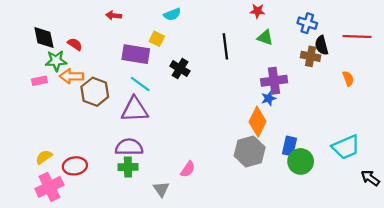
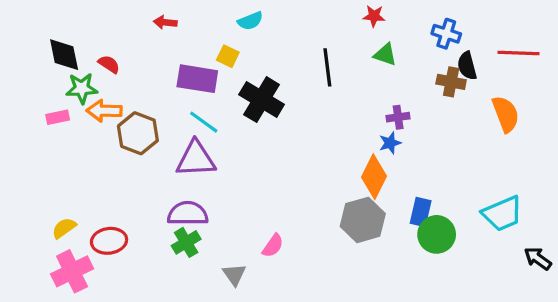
black cross: (180, 69) -> (262, 100), size x1.5
orange semicircle: (348, 78) -> (506, 114), size x1.6
purple cross: (274, 81) -> (398, 117), size x0.6
green cross: (128, 167) -> (186, 242), turned -30

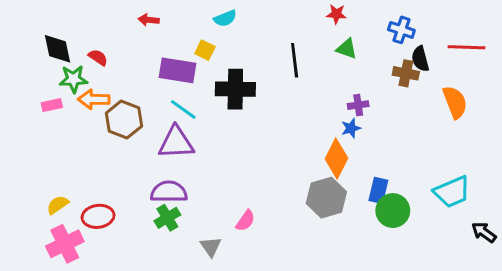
black cross: (262, 100) -> (235, 89), turned -30

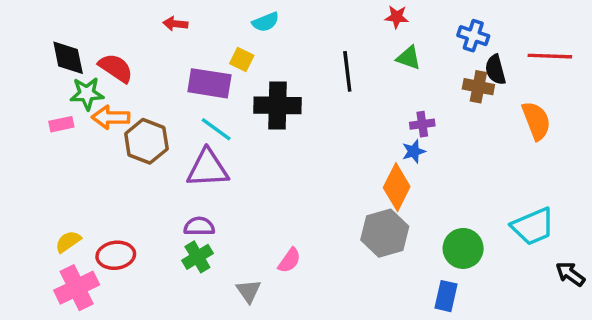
red semicircle: (98, 57) -> (116, 68), size x1.5
blue rectangle: (378, 190) -> (446, 296), moved
purple semicircle: (169, 192) -> (199, 226), size x0.7

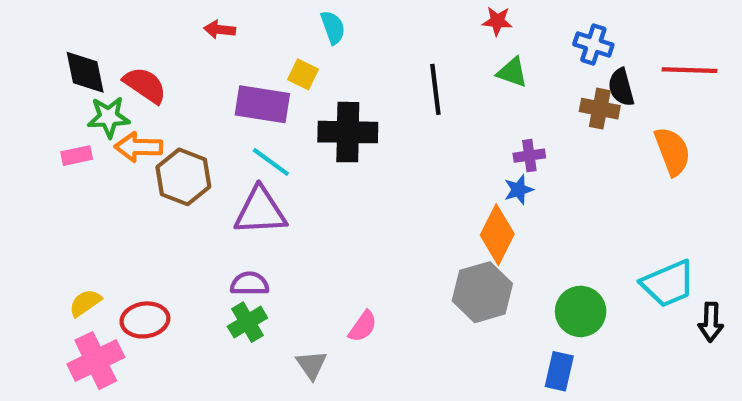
cyan semicircle: (266, 22) -> (333, 27), turned -88
black arrow: (570, 274) -> (711, 322), moved, turned -124

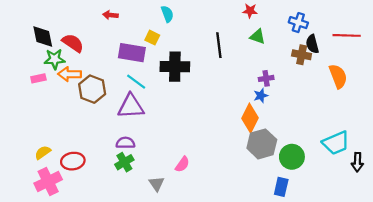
gray hexagon: (482, 292) -> (262, 144), moved

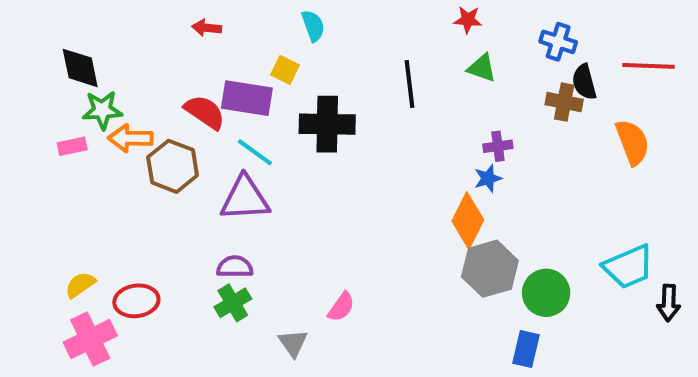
red semicircle: (73, 43) -> (205, 112), moved

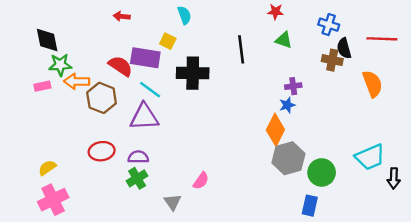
red ellipse: (136, 301) -> (102, 151), moved

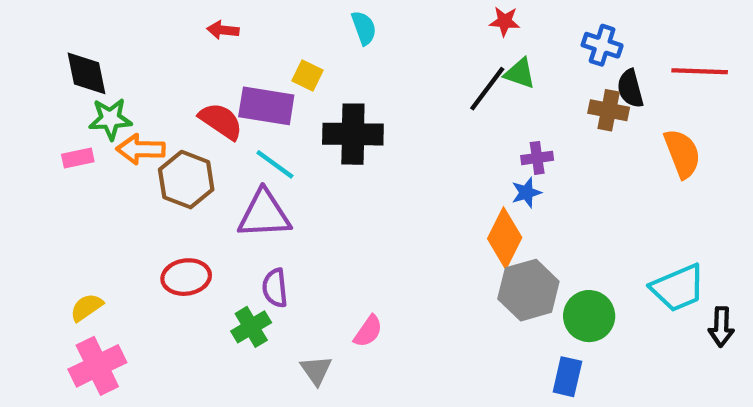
cyan semicircle: (184, 15) -> (364, 28), moved
black line: (241, 49) -> (487, 89), moved, turned 44
purple semicircle: (138, 157) -> (275, 288), moved, turned -96

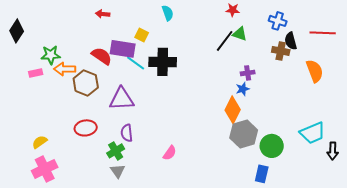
black diamond: (86, 73) -> (17, 31), moved, turned 45
cyan line: (275, 164) -> (136, 63), moved
gray triangle: (316, 370) -> (118, 171), moved

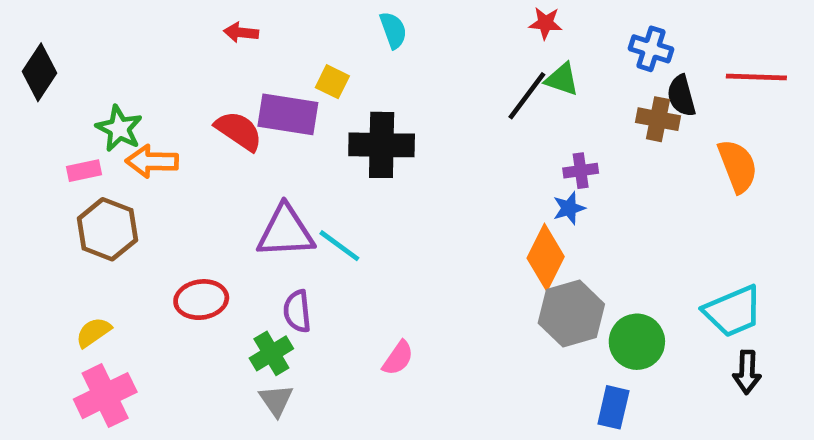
green star: (51, 55) -> (119, 129), turned 30
cyan line: (136, 63) -> (339, 246), moved
brown hexagon: (86, 83) -> (107, 229), moved
black arrow: (333, 151) -> (747, 372), moved

